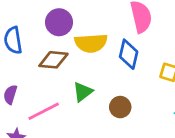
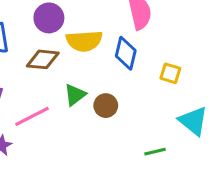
brown circle: (120, 107) -> (106, 106), moved

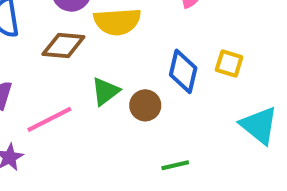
blue diamond: (126, 53) -> (183, 71), moved
green line: (155, 152) -> (175, 165), moved

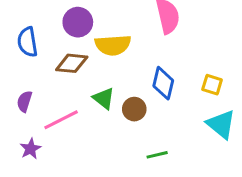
yellow square: (229, 63) -> (212, 85), moved
green triangle: (105, 91) -> (104, 98), turned -45

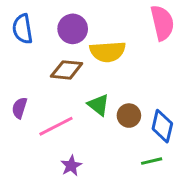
blue semicircle: (27, 42) -> (23, 29), moved
blue diamond: (163, 83) -> (162, 126), moved
purple star: (31, 149) -> (71, 166), moved

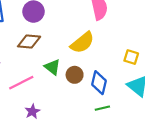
yellow semicircle: (108, 52) -> (82, 43), moved, turned -35
green line: (152, 161) -> (102, 108), moved

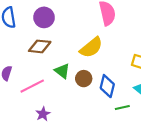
green line: (102, 108) -> (122, 108), moved

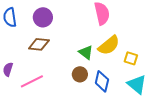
yellow semicircle: (91, 47) -> (109, 45), moved
green triangle: (62, 71) -> (86, 52), moved

